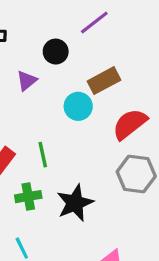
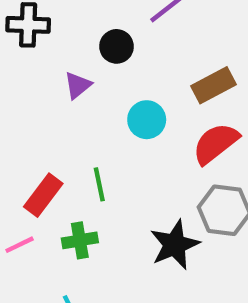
brown rectangle: (104, 81) -> (213, 85), moved
black star: (75, 203) -> (175, 245), moved

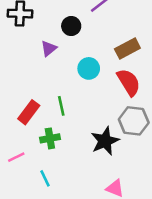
red semicircle: (216, 143) -> (129, 82), turned 96
pink line: (20, 245) -> (16, 157), moved

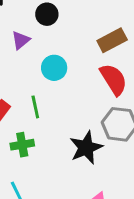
cyan circle: (89, 68) -> (54, 68), moved

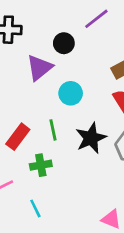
purple triangle: (21, 40) -> (39, 68), size x1.5
black star: (86, 148) -> (91, 138), moved

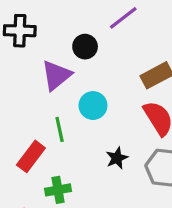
green line: (53, 130) -> (60, 129), moved
black star: (91, 138) -> (117, 158), size x0.6

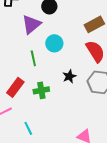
red rectangle: (31, 156) -> (15, 87), moved
green cross: (58, 190) -> (41, 90), moved

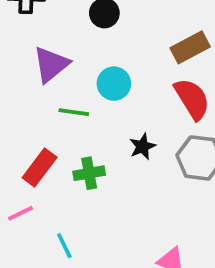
purple triangle: (31, 24) -> (51, 65), moved
green line: (33, 58) -> (74, 112), turned -70

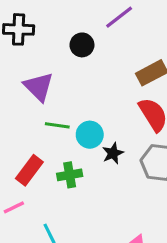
purple triangle: (51, 65) -> (39, 87), turned -36
cyan circle: (114, 84) -> (90, 135), moved

